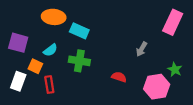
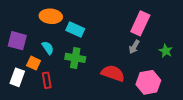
pink rectangle: (173, 22) -> (140, 23), moved
cyan semicircle: (50, 50) -> (48, 48), turned -88
green star: (175, 69) -> (166, 51), moved
red semicircle: (119, 77) -> (113, 73), size x1.6

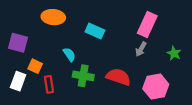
cyan rectangle: (75, 29) -> (95, 31), moved
cyan semicircle: (48, 48) -> (69, 54), moved
green cross: (75, 58) -> (83, 76), moved

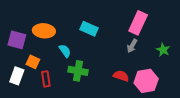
orange ellipse: (53, 17) -> (44, 31), moved
red semicircle: (118, 77) -> (121, 76), moved, size x0.7

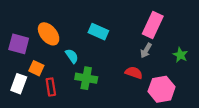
orange ellipse: (44, 31) -> (49, 34), turned 45
red semicircle: (121, 76) -> (134, 73), moved

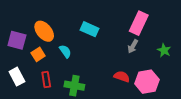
orange square: (36, 68) -> (38, 54), moved, turned 32
red semicircle: (134, 73) -> (122, 77), moved
green cross: (86, 78) -> (74, 86), moved
white rectangle: (19, 84) -> (17, 77), turned -48

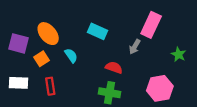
gray arrow: (133, 46) -> (135, 47), moved
white rectangle: (17, 77) -> (19, 83), turned -60
red semicircle: (122, 77) -> (114, 68), moved
green cross: (74, 86) -> (109, 93), moved

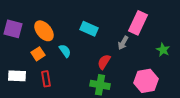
purple square: (19, 43) -> (13, 29), moved
red semicircle: (114, 68) -> (104, 62), turned -77

